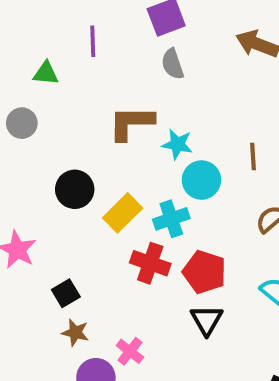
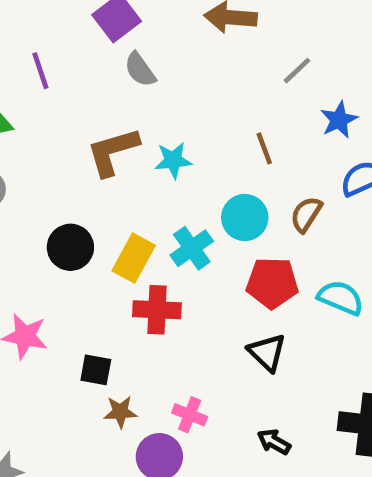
cyan circle: (201, 180) -> (245, 218), moved
red cross: (150, 263) -> (157, 310), moved
red pentagon: (204, 272) -> (272, 283), moved
black square: (66, 293) -> (96, 370), turned -32

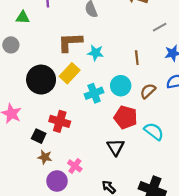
black circle: (70, 247) -> (41, 80), size x1.4
yellow rectangle: (134, 258) -> (70, 73), moved
red cross: (157, 310) -> (60, 121), moved

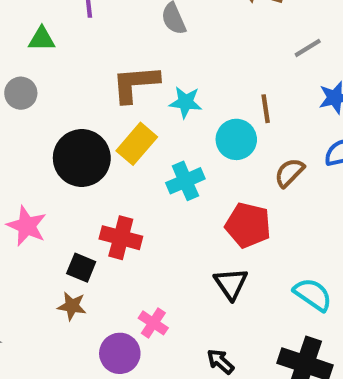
cyan circle: (121, 86) -> (236, 139), moved
cyan semicircle: (154, 131) -> (313, 294), moved
brown star: (45, 157) -> (72, 306), moved

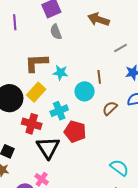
red pentagon: (248, 225) -> (75, 132), moved
red cross: (121, 238) -> (32, 124), moved
black triangle: (231, 284) -> (48, 148), moved, size x1.4

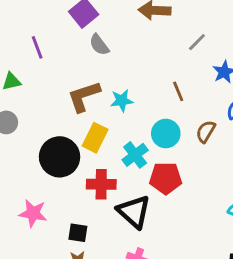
cyan circle: (85, 91) -> (166, 134), moved

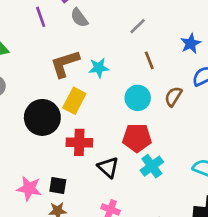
gray line: (197, 42) -> (138, 26), moved
purple line: (37, 47) -> (41, 17), moved
cyan cross: (135, 155) -> (152, 166), moved
black triangle: (134, 212) -> (108, 167), size x0.7
pink star: (33, 213) -> (29, 188), moved

